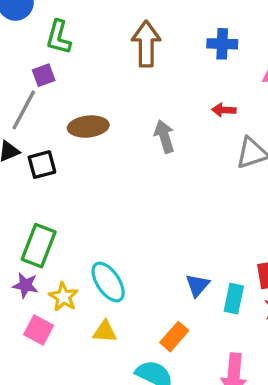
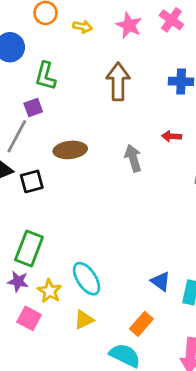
red arrow: (224, 110) -> (171, 136), moved
blue triangle: (197, 285) -> (161, 281), turned -35
yellow triangle: (105, 332) -> (84, 320), turned -30

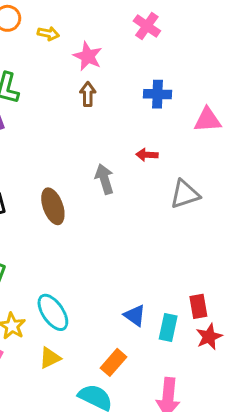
pink star: (129, 25) -> (88, 56), moved
brown arrow: (118, 81) -> (88, 94), size x0.6
brown ellipse: (70, 150) -> (53, 206), moved, turned 76

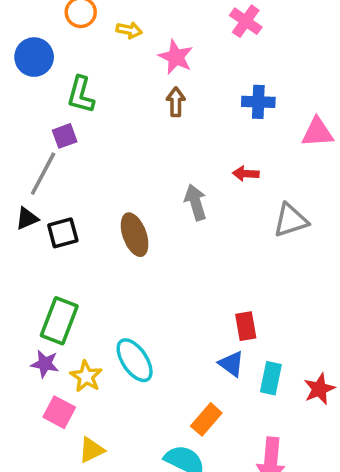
red rectangle: (198, 306) -> (246, 326), moved
yellow triangle: (50, 358) -> (91, 450), moved

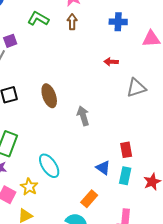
green L-shape: (81, 95) -> (38, 19), moved, turned 105
gray arrow: (196, 202) -> (83, 116), moved
red rectangle: (246, 326) -> (126, 150), moved
yellow star: (86, 376) -> (29, 187), moved

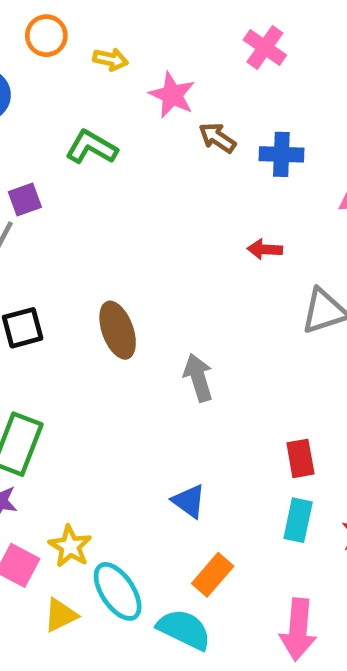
brown arrow: (72, 22) -> (217, 138), moved, turned -56
cyan ellipse: (49, 166) -> (118, 591), moved
blue triangle: (103, 168) -> (189, 501), moved

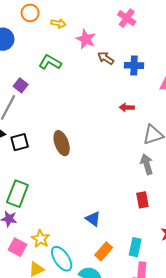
purple square: (25, 200) -> (21, 85), turned -32
gray arrow: (198, 378) -> (147, 164), moved
cyan rectangle: (298, 520) -> (135, 247), moved

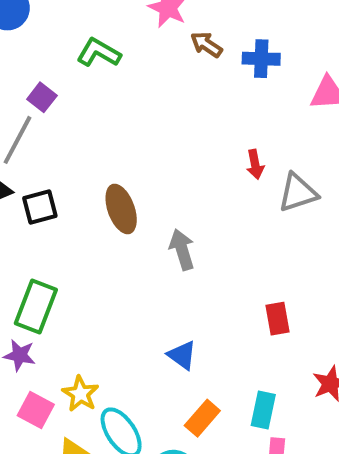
red arrow: (127, 107) -> (255, 164), moved, turned -104
gray arrow: (147, 164) -> (182, 250), moved

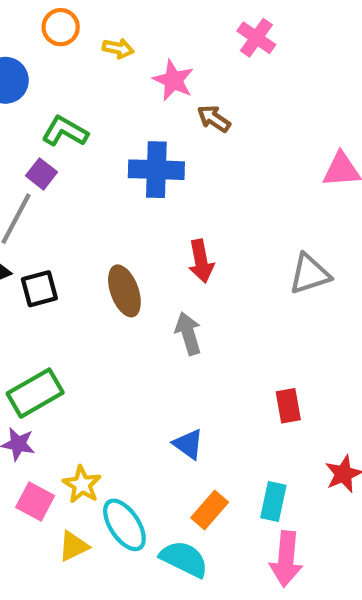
green L-shape: (99, 53) -> (65, 131), moved
blue cross: (261, 59) -> (156, 170), moved, size x1.4
red arrow: (255, 164) -> (201, 261), moved, size x1.4
green rectangle: (36, 306) -> (35, 393), turned 39

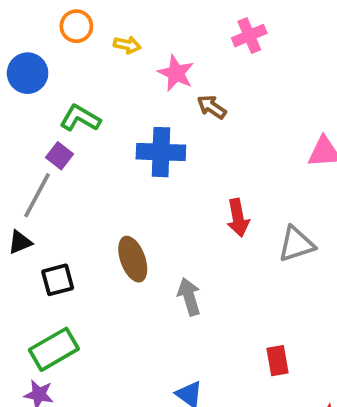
pink cross: (256, 38) -> (249, 36), turned 32
red arrow: (201, 261) -> (238, 218), moved
black square: (39, 289) -> (58, 280), moved

